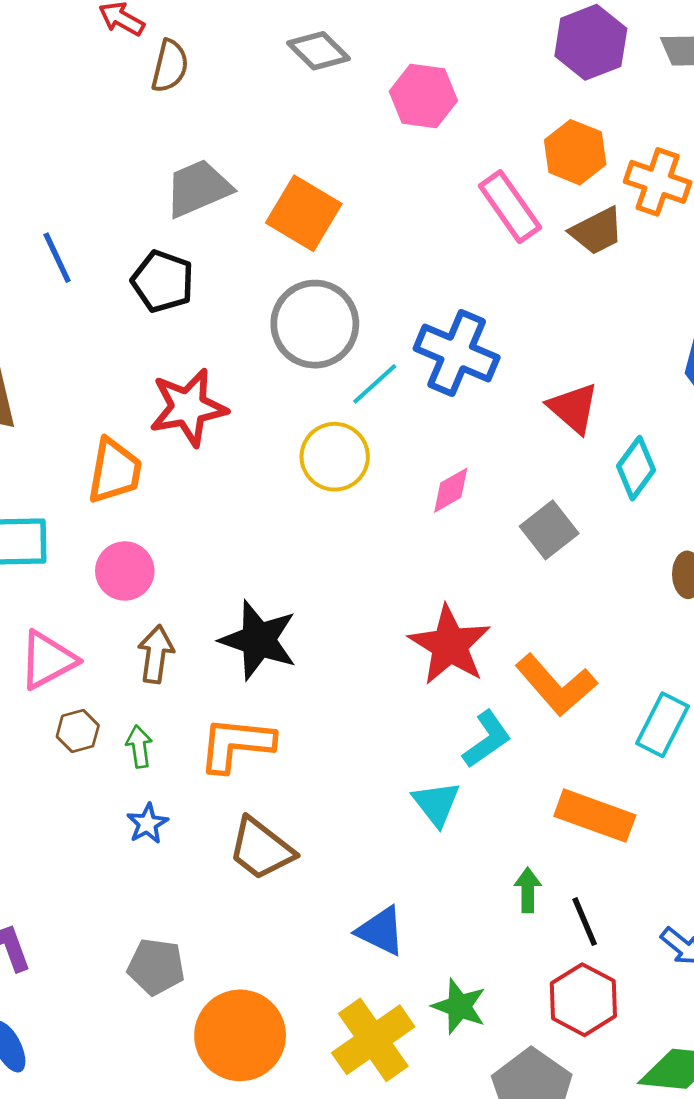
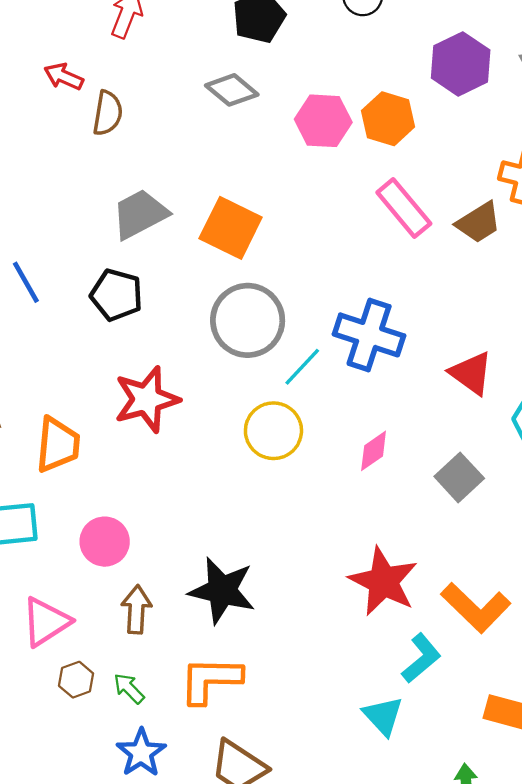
orange hexagon: (575, 152) -> (388, 119), moved
orange trapezoid: (115, 471) -> (58, 445), moved
green arrow: (139, 747) -> (129, 688), turned -32
blue star: (147, 824) -> (141, 753), size x1.4

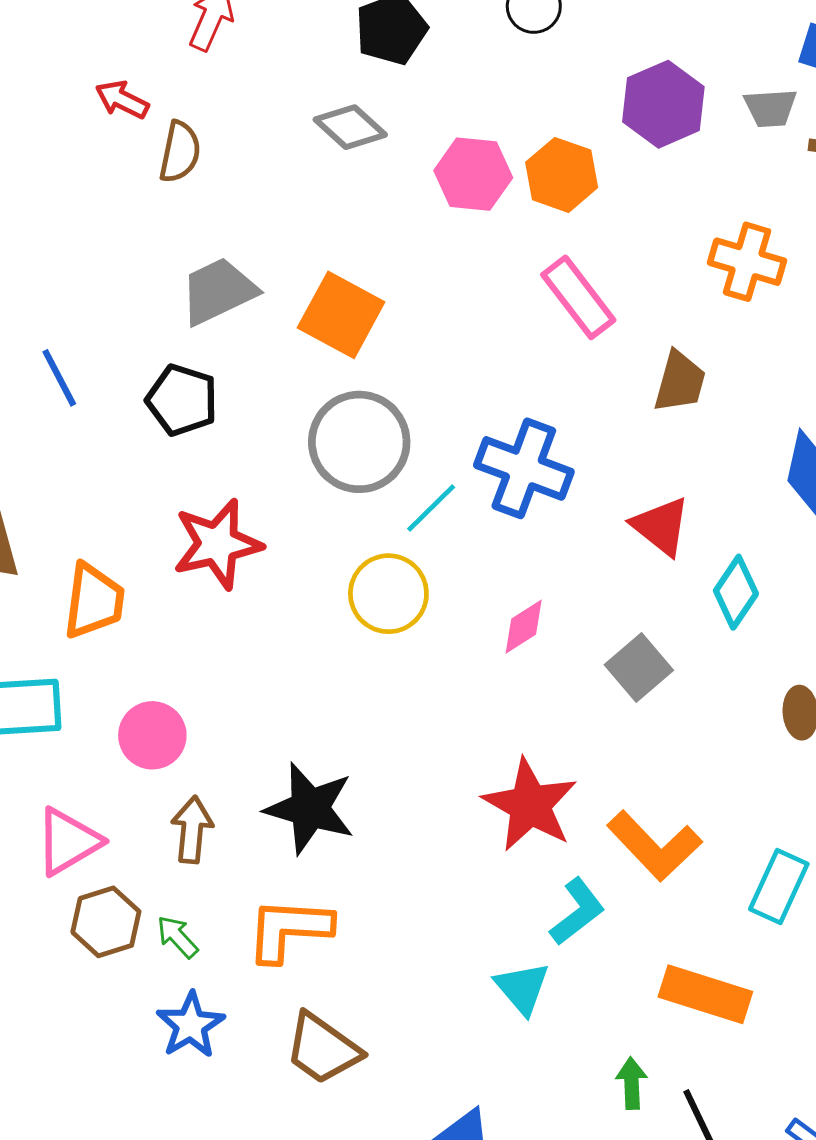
brown trapezoid: (479, 223) -> (680, 382), moved, turned -45
brown hexagon: (76, 680) -> (106, 922), size x1.4

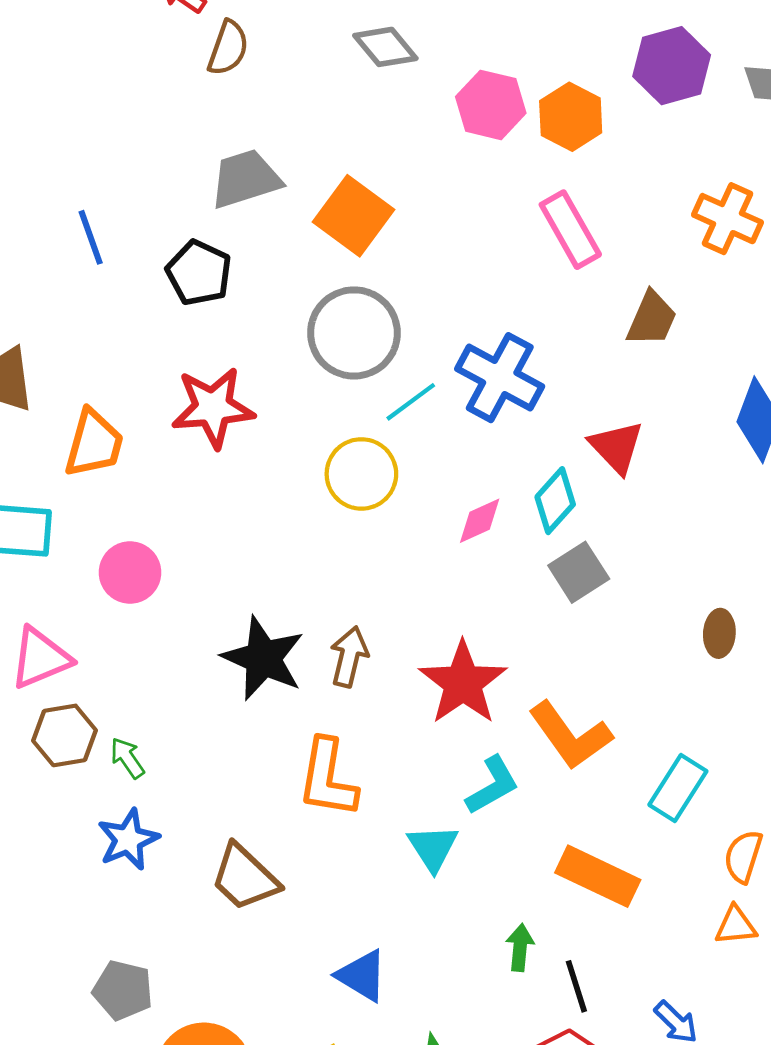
cyan diamond: (736, 592) -> (555, 501), moved
brown arrow: (192, 830) -> (349, 657), moved
orange L-shape: (289, 930) -> (328, 778), moved, turned -92

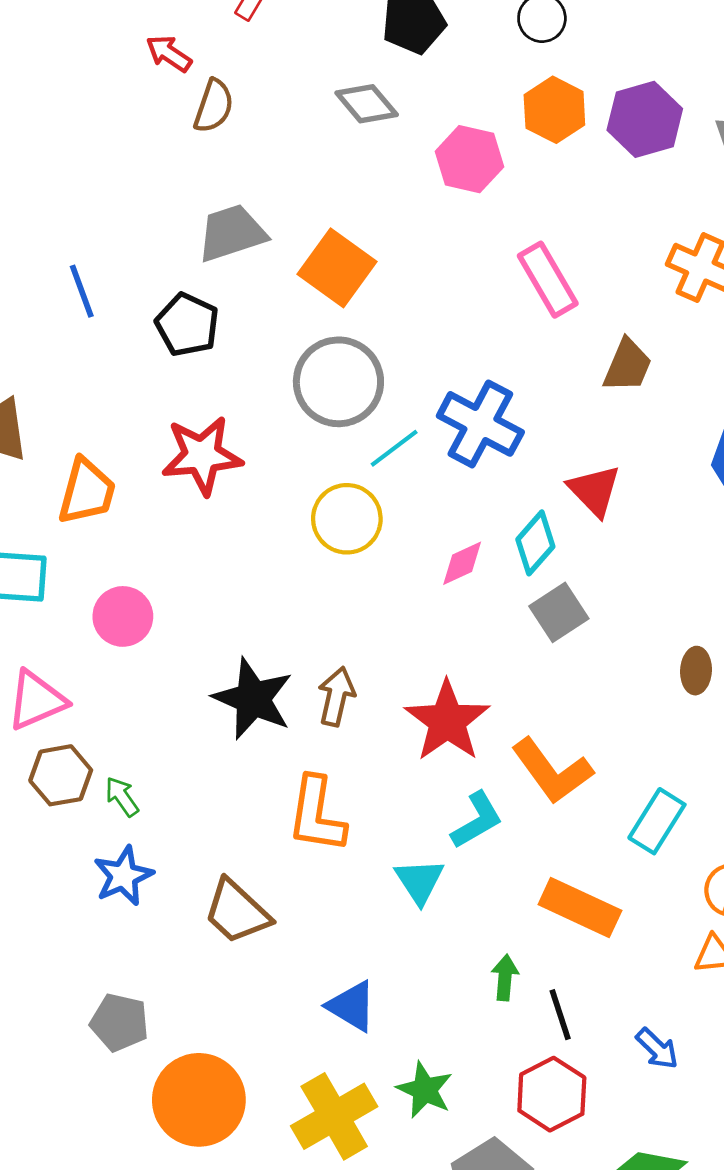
orange hexagon: (571, 117) -> (554, 110), moved

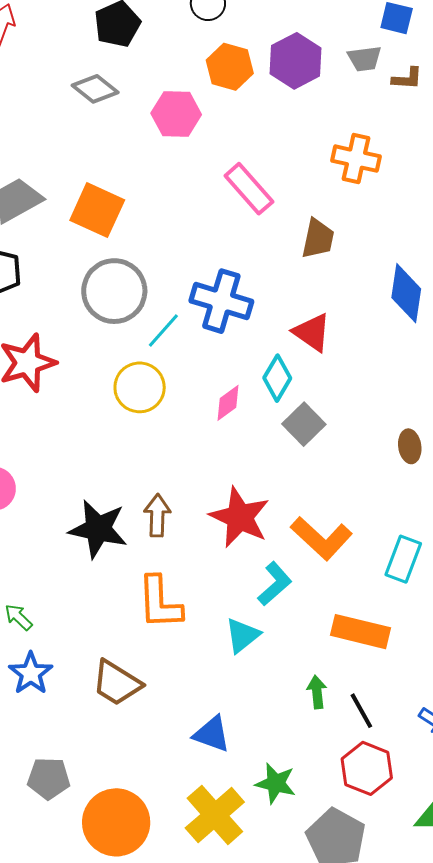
cyan triangle: (419, 881) -> (242, 635), turned 36

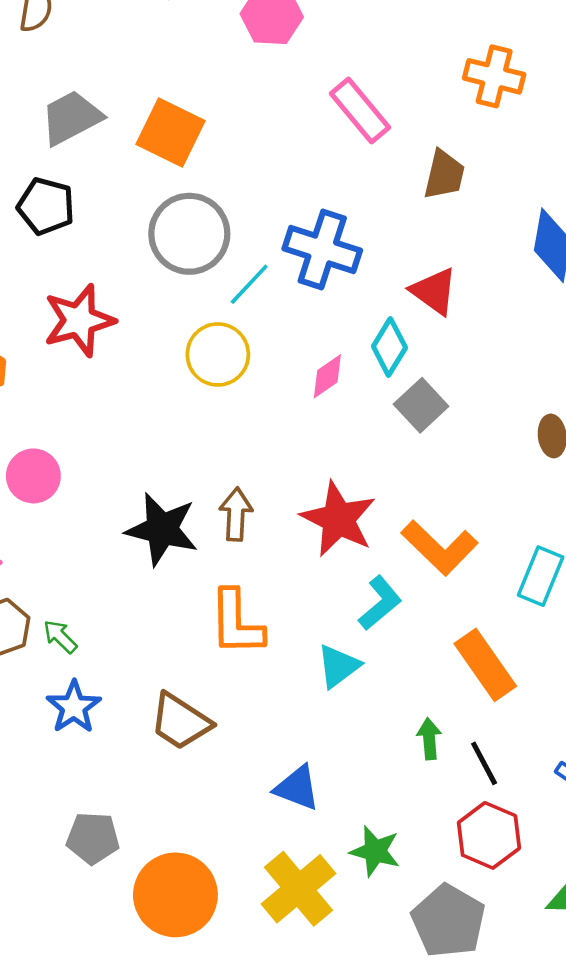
orange rectangle: (360, 632) -> (485, 665), turned 40

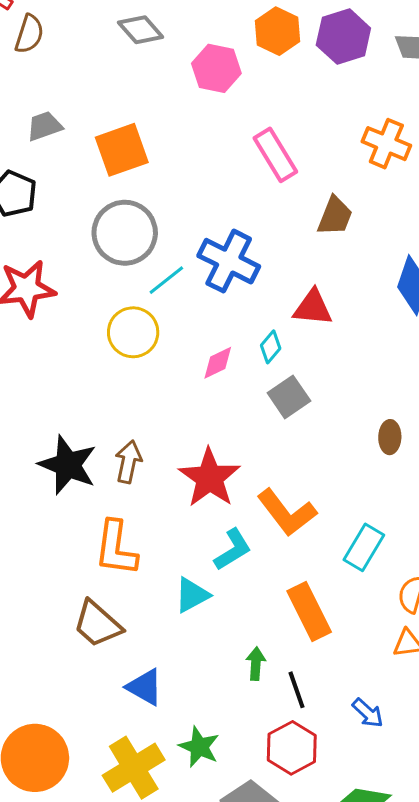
gray trapezoid: (71, 118) -> (44, 126), size x0.7
orange square: (170, 133) -> (122, 150), turned 36
red triangle: (434, 291) -> (313, 308), turned -39
cyan diamond: (389, 347) -> (271, 347), size x0.7
brown trapezoid: (180, 721) -> (97, 624), moved

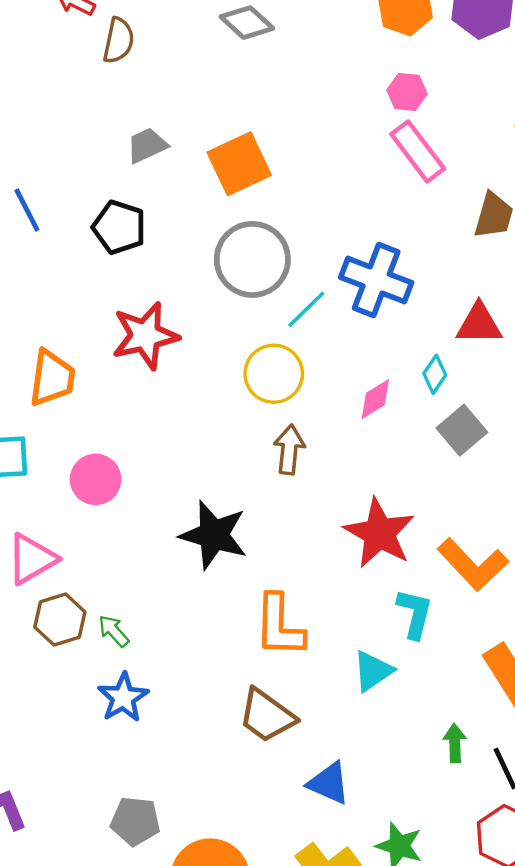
pink hexagon: (216, 68) -> (407, 92), moved, size x0.7
brown arrow: (128, 462) -> (289, 450), moved
cyan L-shape: (233, 550) -> (415, 614), turned -39

